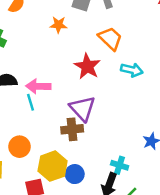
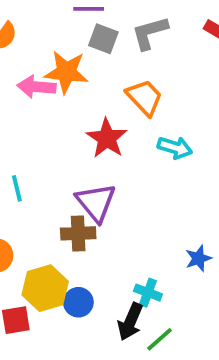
orange star: (58, 25) -> (66, 72), size x1.6
pink arrow: (38, 86) -> (36, 87), moved

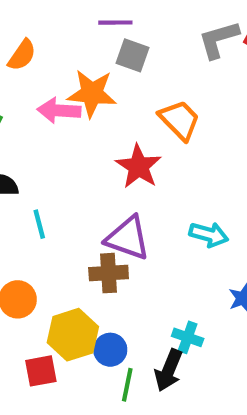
gray L-shape: (150, 33) -> (219, 39), moved
cyan arrow: (175, 148) -> (209, 235), moved
purple triangle: (96, 202) -> (128, 238), turned -30
green line: (159, 339) -> (127, 385), moved, turned -36

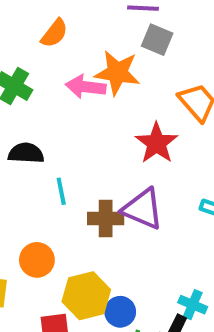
brown cross: (109, 273) -> (106, 218), moved

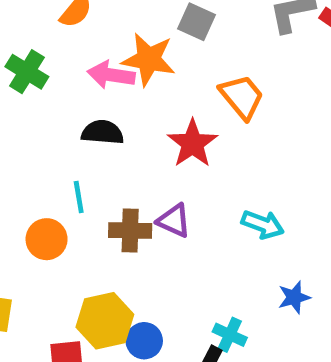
black semicircle: (26, 153) -> (102, 132), moved
purple triangle: (143, 209) -> (174, 221), size x0.7
orange circle: (37, 260) -> (47, 239), moved

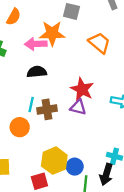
red star: (192, 143) -> (82, 89), moved
cyan line: (79, 197) -> (31, 104), turned 32
brown cross: (130, 231) -> (47, 109), moved

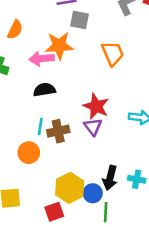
orange trapezoid: (99, 43) -> (113, 53), turned 30
purple triangle: (78, 107) -> (93, 127), turned 42
black arrow: (106, 174) -> (110, 178), moved

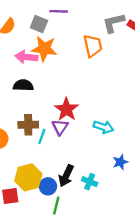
gray square: (79, 20) -> (39, 24), moved
orange trapezoid: (113, 53) -> (93, 46), moved
cyan line: (40, 126) -> (42, 136), moved

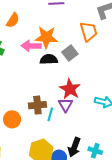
gray square: (39, 24) -> (70, 53), moved, turned 35
black semicircle: (23, 85) -> (49, 59), moved

